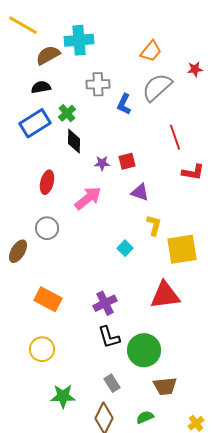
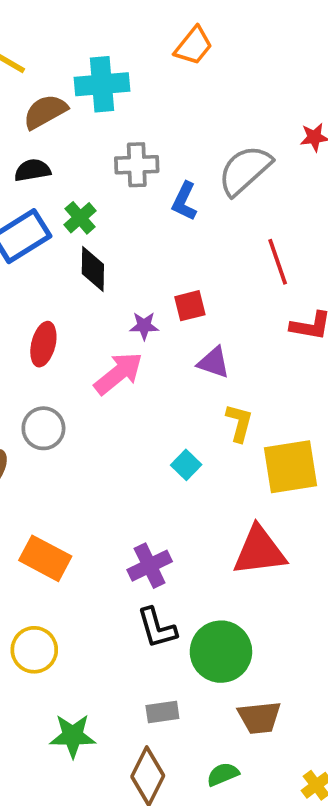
orange trapezoid: (151, 51) -> (194, 46), moved
purple star: (102, 163) -> (144, 326), moved
gray rectangle: (112, 383) -> (162, 712), turned -66

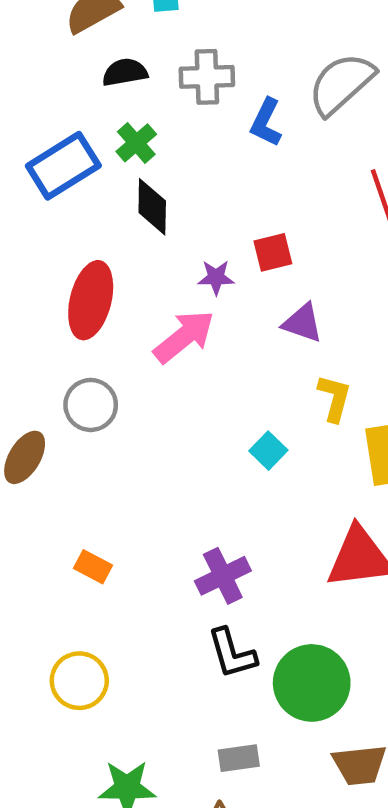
black semicircle: (32, 170) -> (125, 72), moved
red ellipse: (43, 344) -> (91, 300), size x1.4
orange rectangle: (45, 558) -> (93, 567), size x0.6

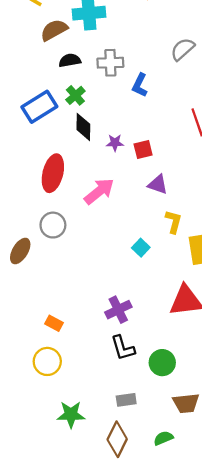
gray semicircle: (341, 84) -> (183, 49), moved, size x0.7
purple star: (216, 277) -> (115, 143), moved
orange rectangle: (93, 567) -> (54, 323), moved
green circle: (312, 683) -> (162, 363), size x0.7

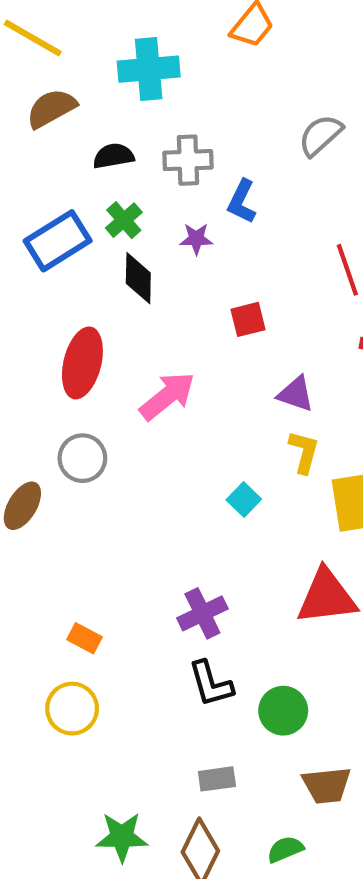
brown semicircle: (54, 30) -> (51, 108), moved
purple star: (115, 143) -> (196, 239), moved
purple triangle: (158, 184) -> (296, 394), moved
green star: (71, 414) -> (122, 837), moved

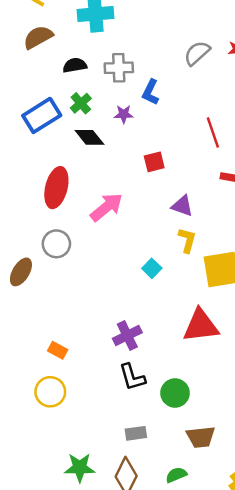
black diamond: (138, 278) -> (89, 137), turned -40

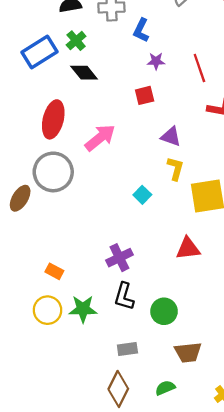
purple star: (124, 114) -> (156, 61), moved
gray circle: (56, 244) -> (53, 172), size x1.5
red triangle: (201, 326) -> (188, 248), size x0.7
black L-shape: (132, 377) -> (124, 296), turned 32
green star: (80, 468) -> (83, 309), moved

